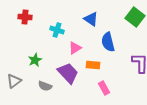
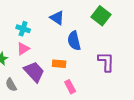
pink triangle: (75, 48) -> (23, 49), moved
gray semicircle: (45, 86) -> (11, 85), turned 40

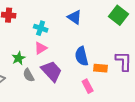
blue semicircle: (74, 41) -> (82, 56), moved
orange rectangle: (59, 64) -> (101, 68), moved
gray semicircle: (11, 85) -> (29, 75), moved

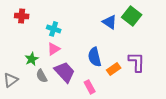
blue triangle: (75, 17) -> (110, 22), moved
orange rectangle: (101, 68) -> (114, 69), turned -40
pink rectangle: (88, 86) -> (90, 87), moved

